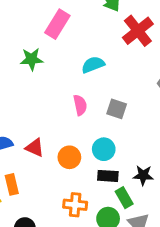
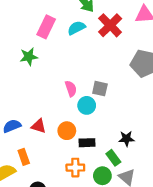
cyan semicircle: (93, 65) -> (76, 28), moved
cyan circle: (104, 149) -> (87, 105), moved
black rectangle: (108, 176) -> (87, 143), moved

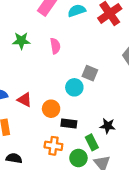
green star: (29, 57) -> (21, 41), moved
pink semicircle: (71, 89) -> (55, 46), moved

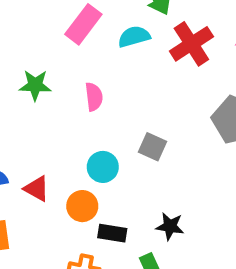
cyan circle: (74, 87) -> (103, 167), moved
black star: (108, 126) -> (170, 226), moved

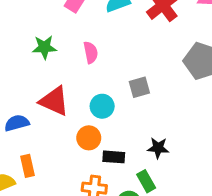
gray square: (153, 147) -> (139, 87), turned -35
red triangle: (37, 189) -> (54, 101), moved, size x1.5

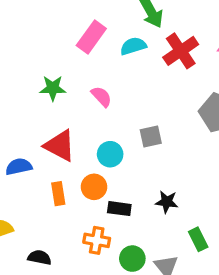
pink semicircle: (91, 52) -> (101, 97), turned -35
orange rectangle: (27, 166) -> (58, 194), moved
green rectangle: (146, 181) -> (198, 239), moved

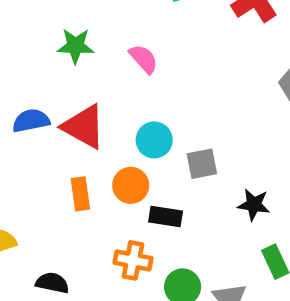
gray square: (151, 136) -> (202, 164), moved
blue semicircle: (19, 167) -> (31, 121), moved
black star: (167, 202) -> (254, 205), moved

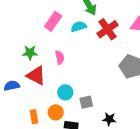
pink semicircle: (144, 59) -> (60, 57), turned 32
red triangle: (84, 127) -> (36, 76), moved

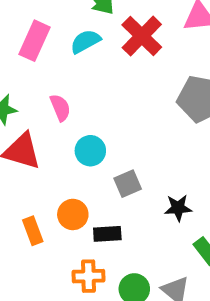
cyan circle: (65, 92) -> (90, 151), moved

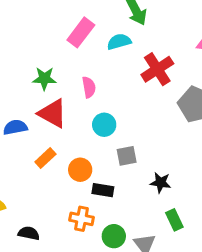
red cross: (142, 36) -> (157, 69), moved
orange rectangle: (33, 231) -> (45, 158), moved, turned 55

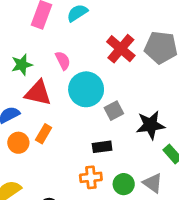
red cross: (157, 69) -> (121, 49), moved
cyan circle: (104, 125) -> (86, 89), size x1.6
orange circle: (80, 170) -> (18, 143), moved
black star: (161, 183) -> (150, 125), size x1.5

